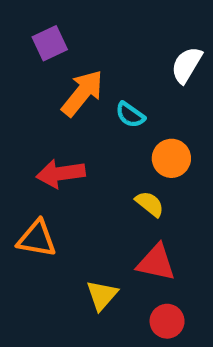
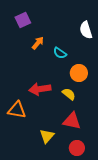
white semicircle: (187, 65) -> (86, 30), turned -48
orange arrow: (82, 93) -> (38, 43), size x0.6
red arrow: (61, 174) -> (40, 89), moved

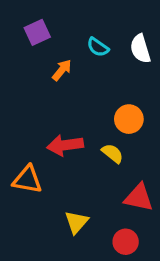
cyan semicircle: (60, 53) -> (98, 47), moved
red triangle: (72, 121) -> (139, 198), moved

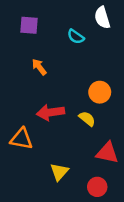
purple square: (37, 32) -> (29, 25), turned 30
white semicircle: (140, 49) -> (102, 18), moved
orange arrow: (62, 70) -> (39, 67), moved, turned -78

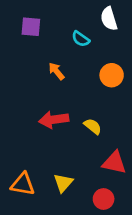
orange arrow: (39, 67) -> (56, 71), moved
orange circle: (100, 92) -> (112, 75), moved
orange triangle: (21, 139) -> (23, 184), moved

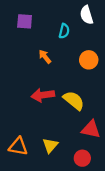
cyan semicircle: (81, 39) -> (64, 31), turned -112
yellow semicircle: (93, 126) -> (74, 100), size x1.5

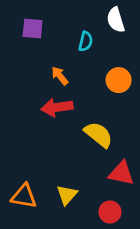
red arrow: (43, 95) -> (57, 107), moved

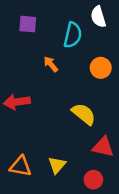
cyan semicircle: (86, 41) -> (73, 35), size x1.5
red arrow: (57, 107) -> (17, 102), moved

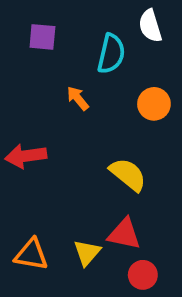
red triangle: (103, 147) -> (124, 234), moved

